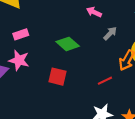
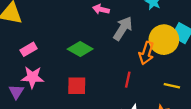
gray arrow: (110, 33) -> (123, 28), size x1.5
red line: (105, 81) -> (128, 80), turned -40

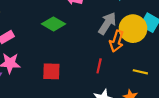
gray arrow: (123, 28) -> (107, 23), moved
green diamond: (80, 49) -> (54, 24), moved

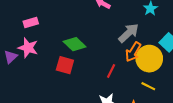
green diamond: (54, 24) -> (75, 44), moved
yellow circle: (133, 29) -> (149, 59), moved

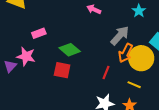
pink rectangle: (31, 23) -> (39, 33), moved
yellow line: (148, 86) -> (134, 85), moved

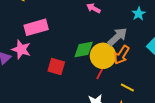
pink rectangle: (39, 33) -> (36, 27), size x1.6
green diamond: (70, 50) -> (84, 50), moved, turned -55
yellow circle: (141, 58) -> (103, 56), moved

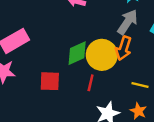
gray arrow: (117, 37) -> (128, 22), moved
red line: (100, 73) -> (91, 83), moved

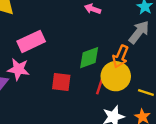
orange arrow: (123, 48) -> (120, 56), moved
yellow circle: (102, 55) -> (116, 76), moved

